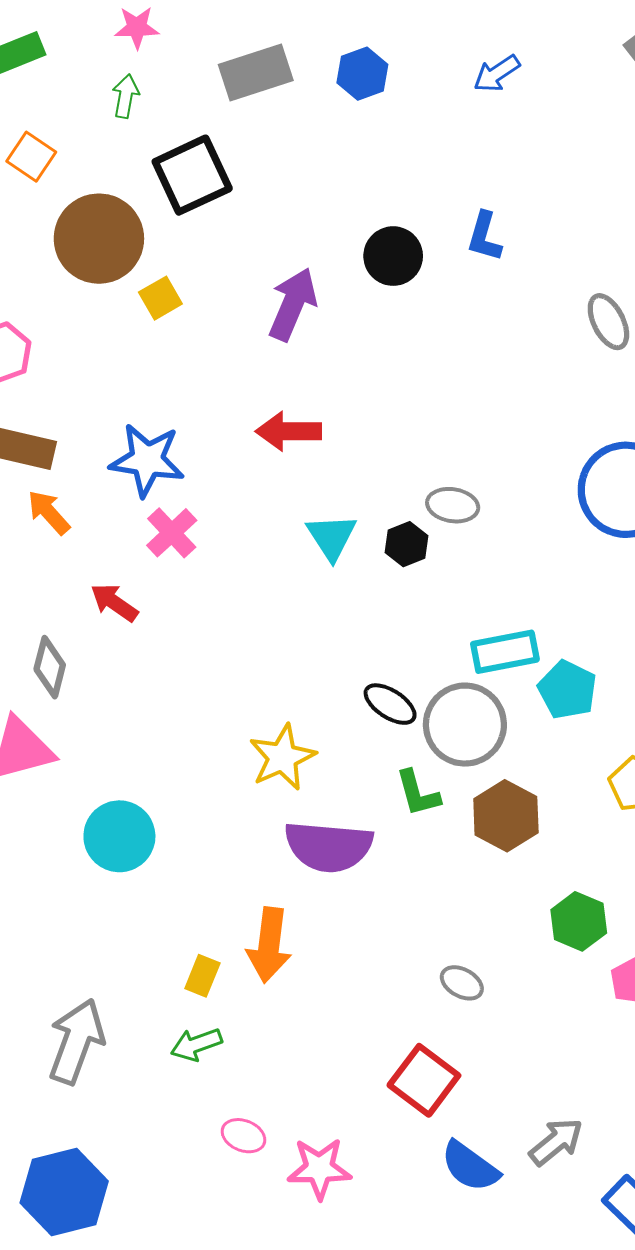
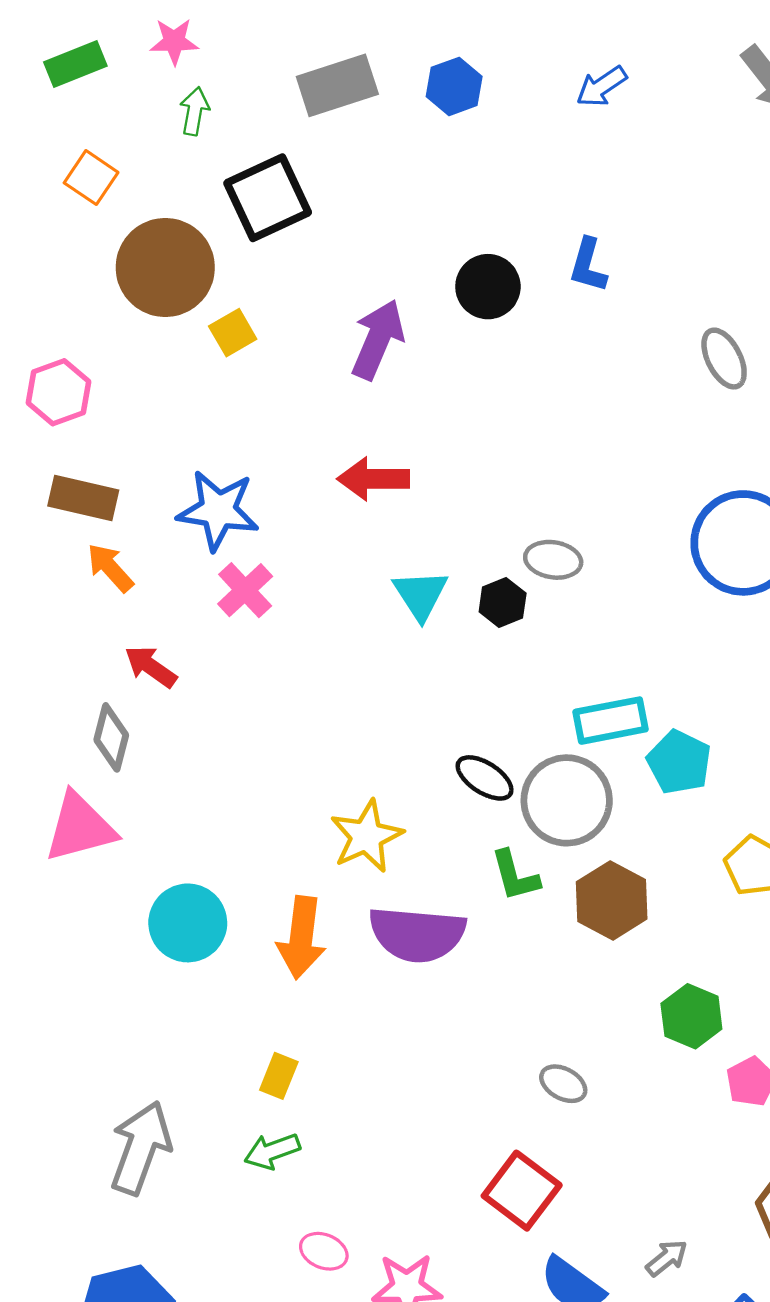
pink star: (137, 27) -> (174, 41), moved
red arrow: (114, 603) -> (151, 667), moved
orange arrow: (269, 945) -> (301, 938), moved
gray arrow: (556, 1142) -> (667, 1258), size x0.7

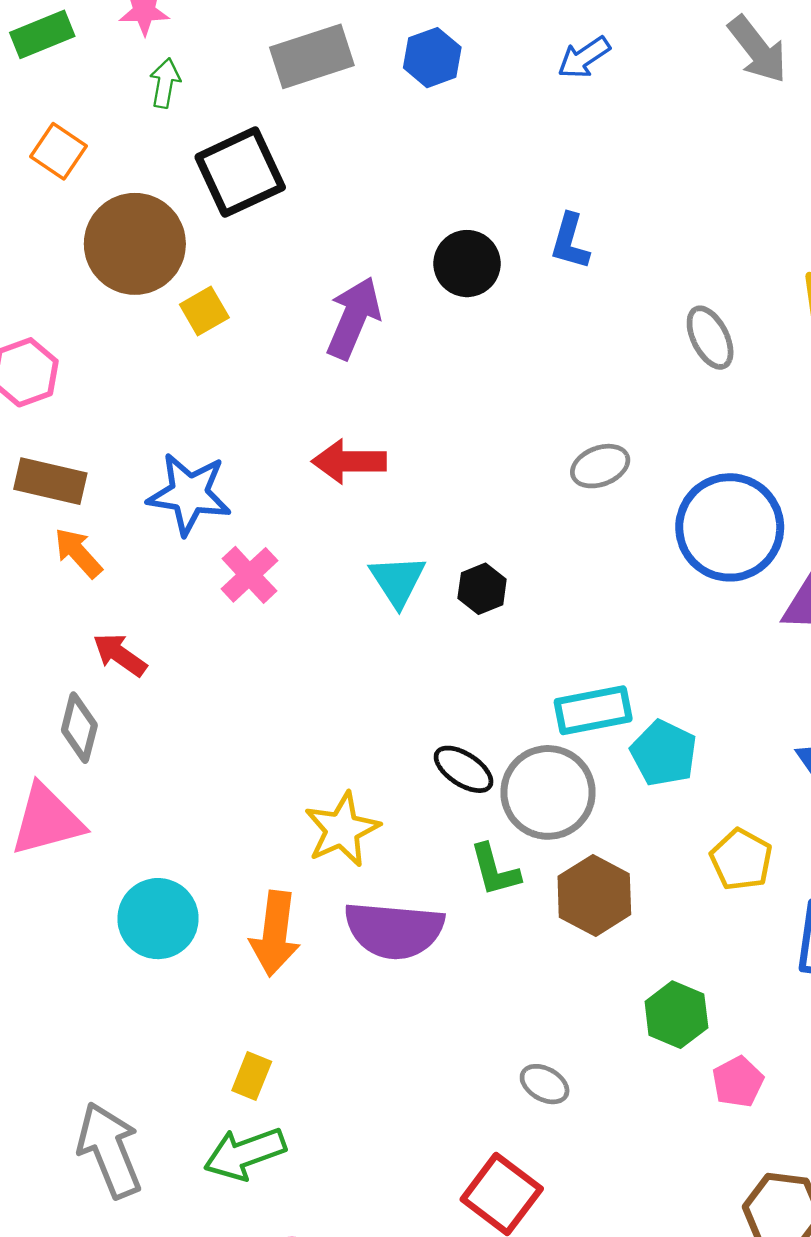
gray ellipse: (553, 560) -> (600, 466), moved, turned -30
pink cross: (245, 590) -> (249, 575), moved
gray arrow: (141, 1148) -> (109, 1150), turned -42
green arrow: (272, 1151) -> (245, 1154), size x1.4

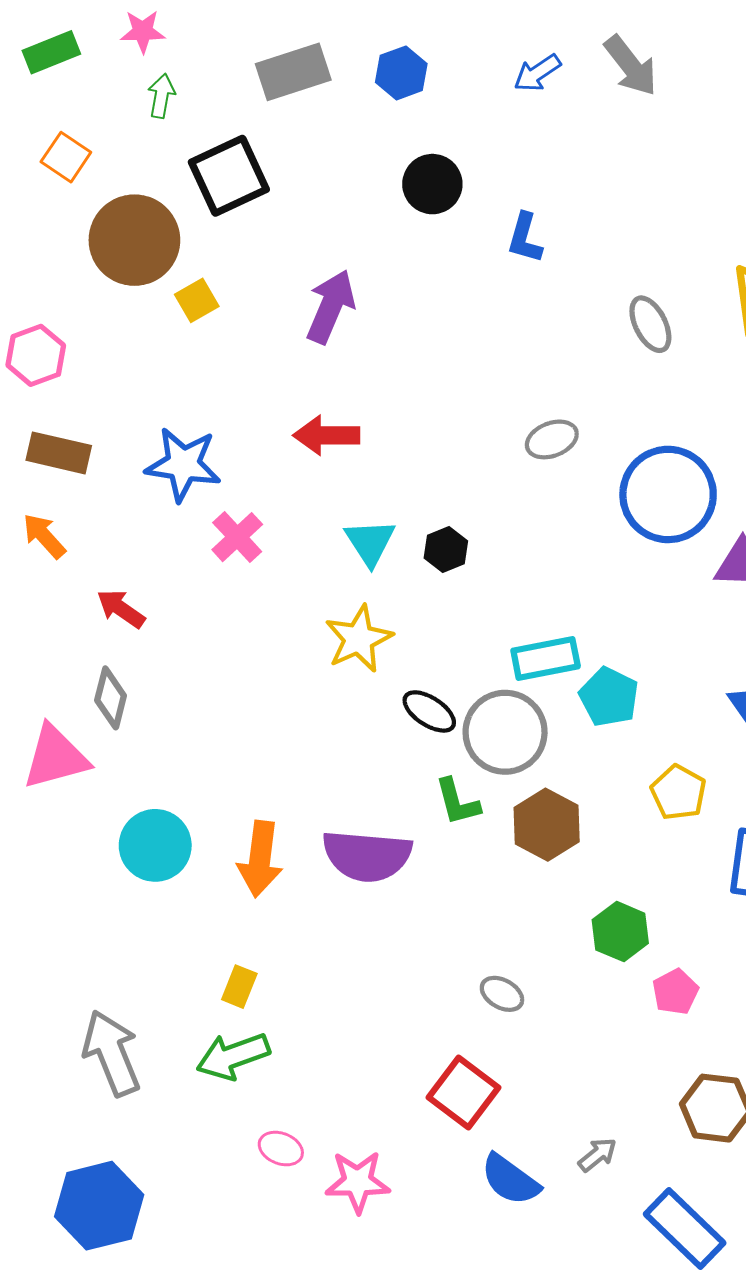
gray arrow: (757, 49) -> (631, 66), moved
black circle: (467, 264) -> (432, 184), moved
orange arrow: (78, 553) -> (44, 536), moved
gray diamond: (79, 728) -> (111, 698), moved
yellow star: (342, 829) -> (359, 639), moved

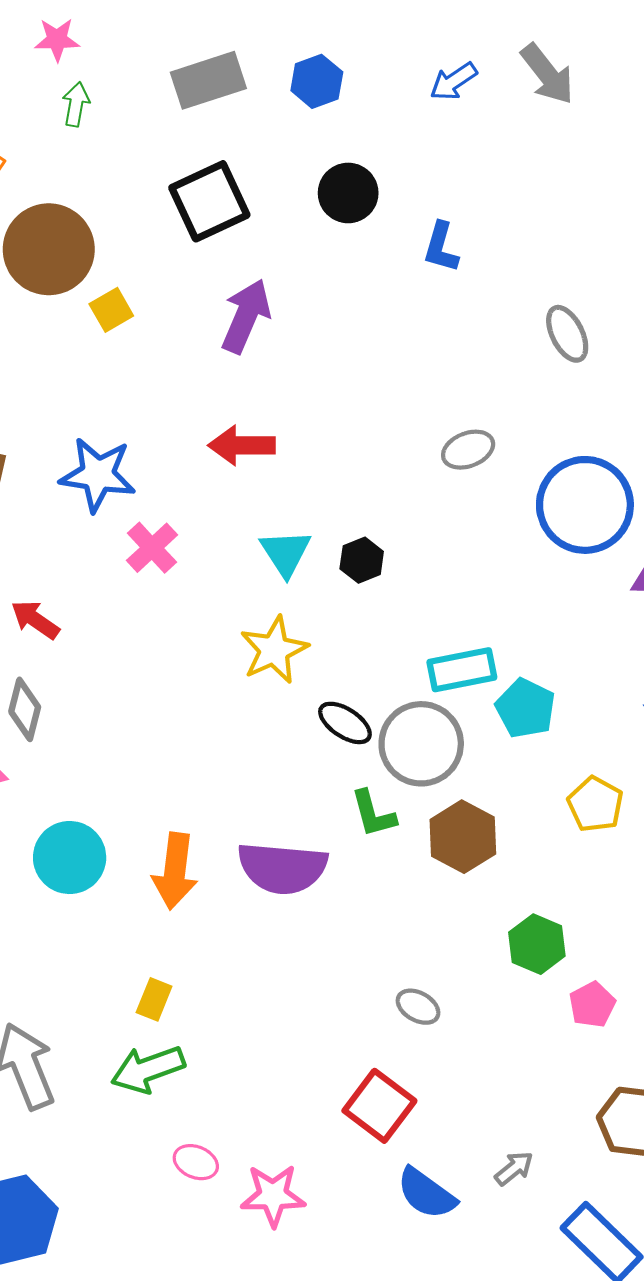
black square: (229, 176) -> (209, 201), moved

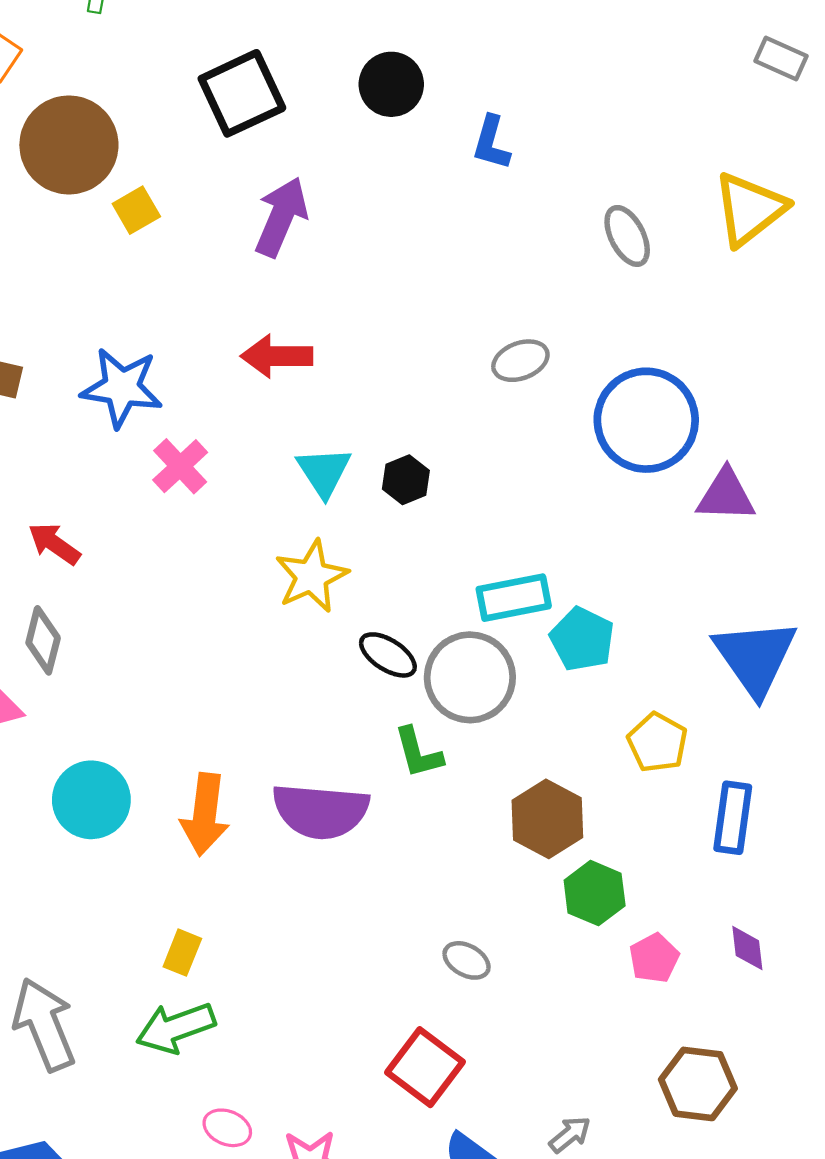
brown hexagon: (463, 837) -> (547, 819), moved

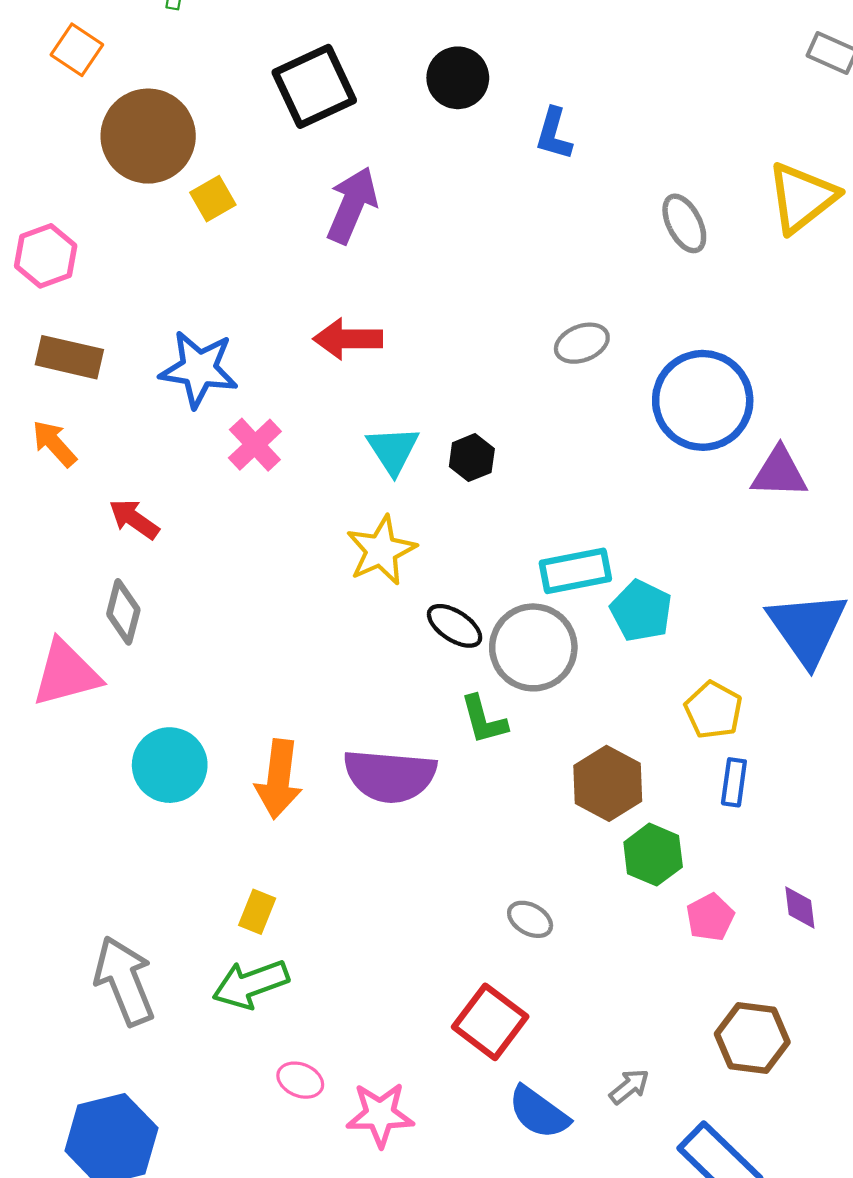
blue rectangle: (733, 818) -> (734, 782), moved, size x0.7

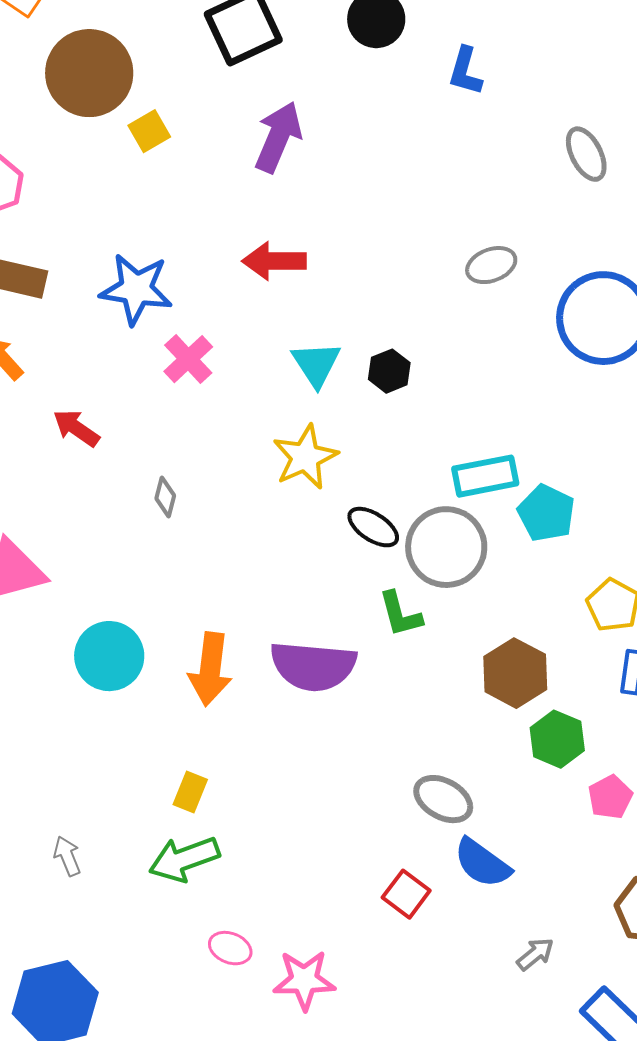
gray diamond: (123, 612) -> (165, 497), moved, size x0.7
gray ellipse: (530, 919) -> (443, 799), size x1.4
gray arrow: (124, 981) -> (67, 856), size x0.5
red square: (490, 1022) -> (406, 894), size x0.7
blue semicircle: (539, 1112) -> (482, 863), moved

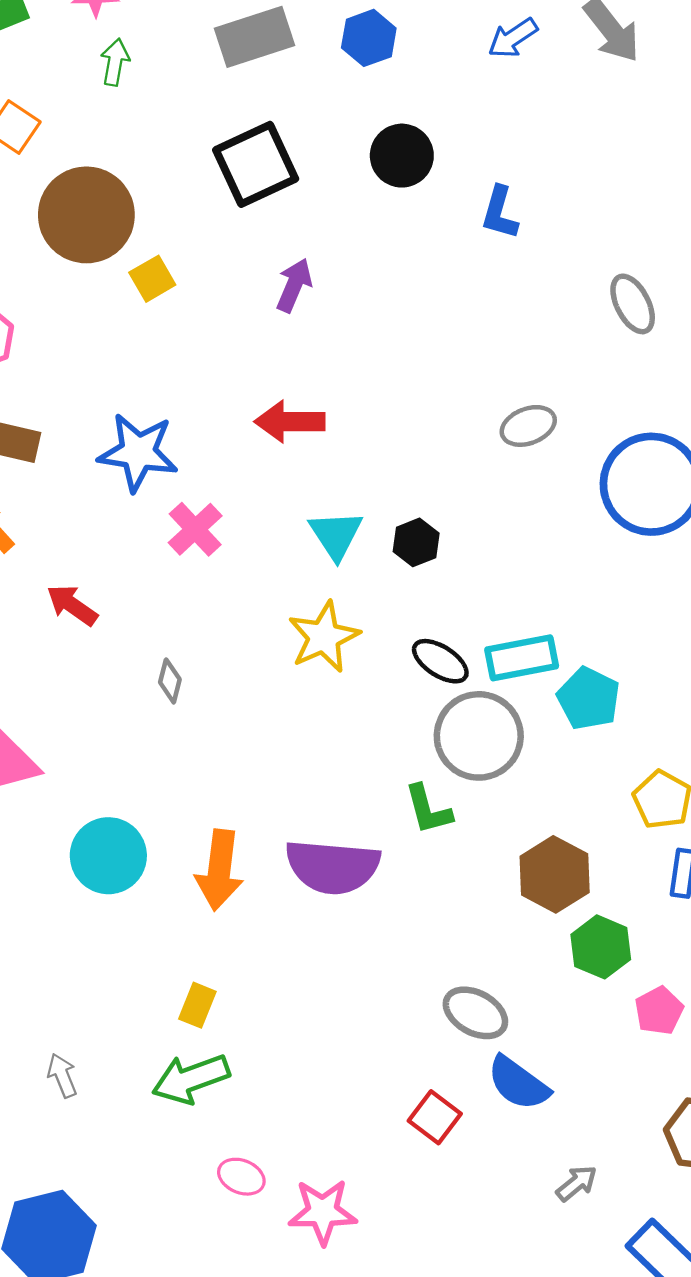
purple arrow: (278, 137) -> (294, 285), size x0.7
black ellipse: (373, 527) -> (440, 661), moved

